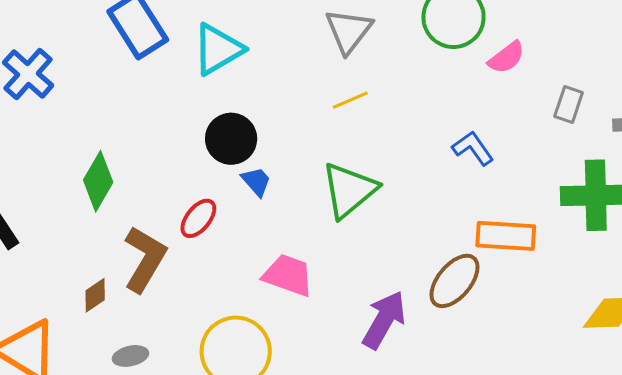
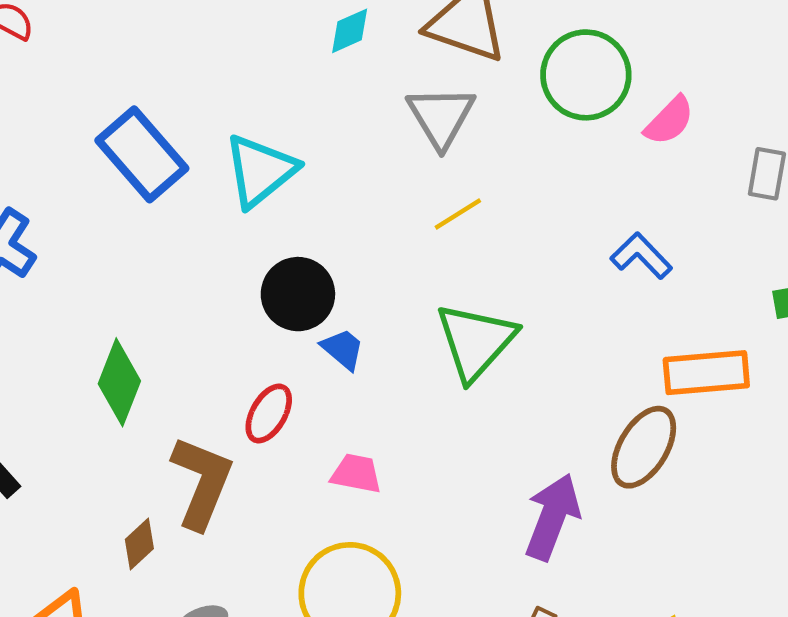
pink trapezoid: (288, 275) -> (356, 474), moved, size x0.7

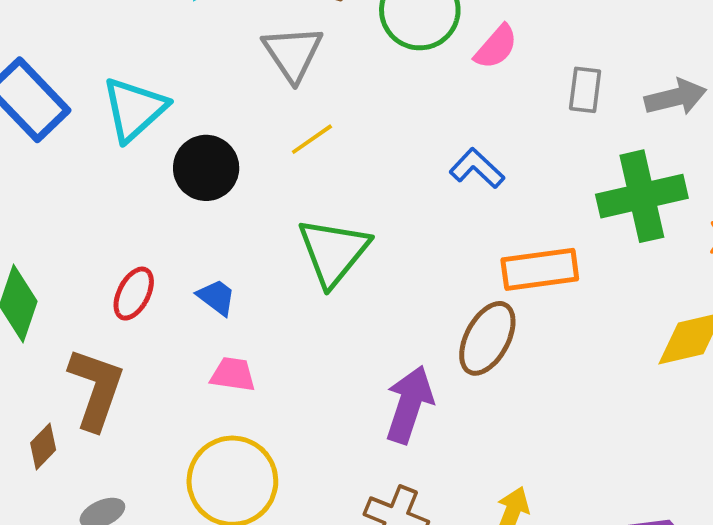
black circle: (298, 294) -> (206, 168), moved
blue trapezoid: (343, 349) -> (216, 297), moved
red ellipse: (269, 413) -> (134, 294), moved

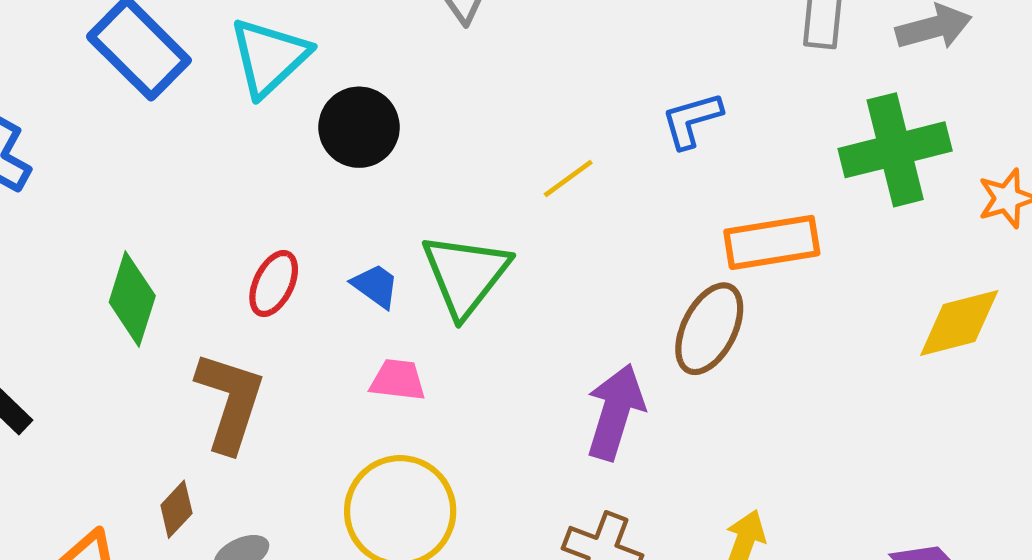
yellow line: (312, 139) -> (568, 178), moved
blue L-shape: (477, 168) -> (692, 120), turned -58
green triangle: (333, 252) -> (466, 275), moved
brown diamond: (43, 446) -> (176, 509), moved

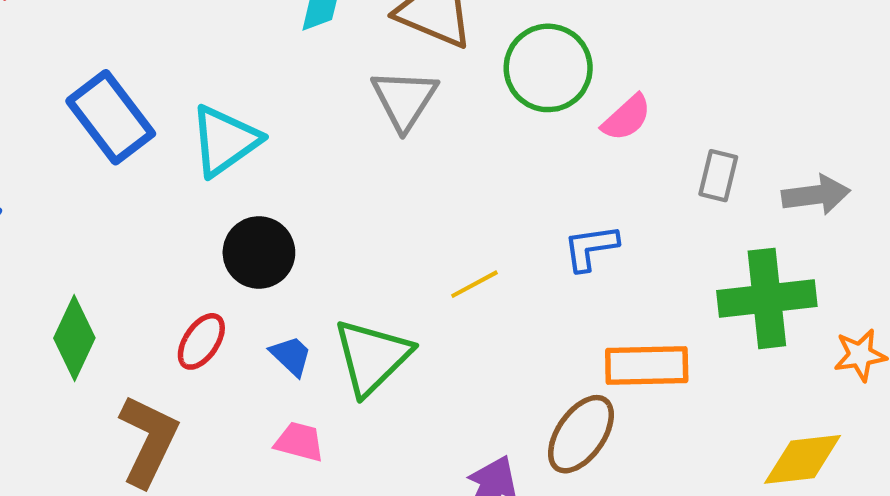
black circle: (359, 127) -> (259, 252), moved

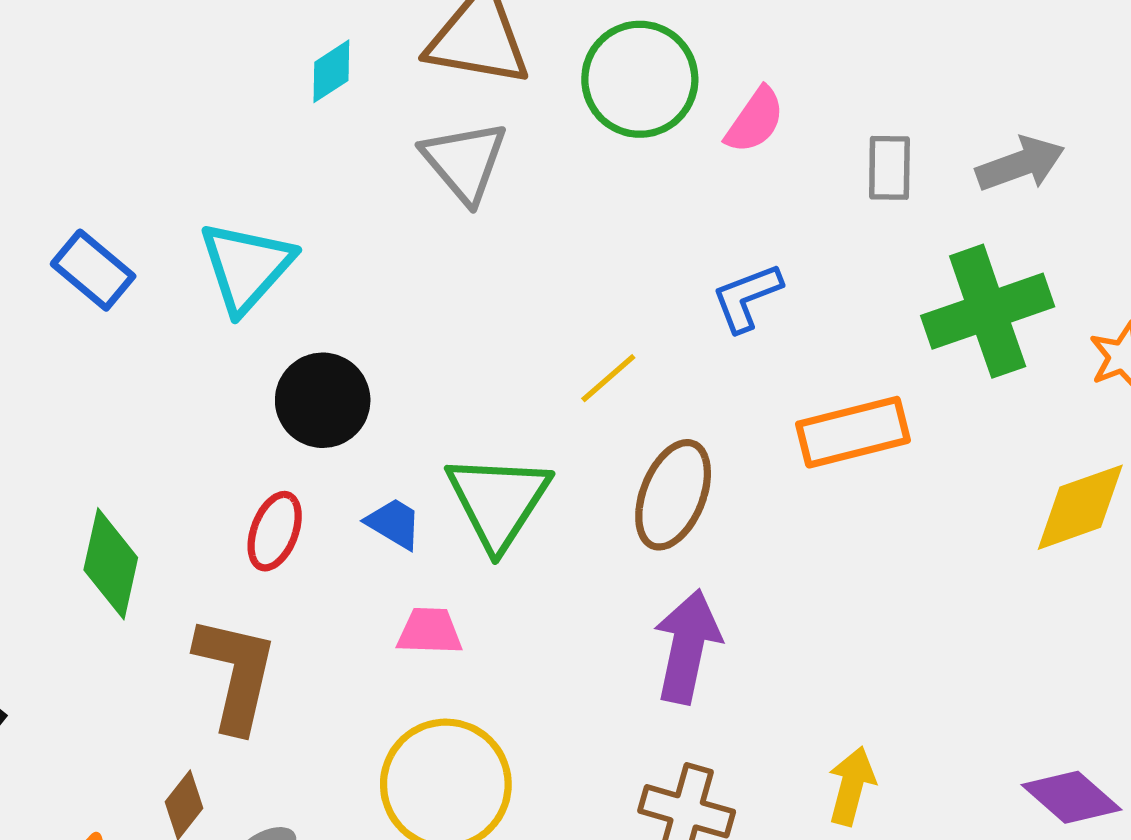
blue rectangle: (111, 117) -> (93, 270), size x0.7
brown ellipse: (581, 434) -> (673, 495), moved

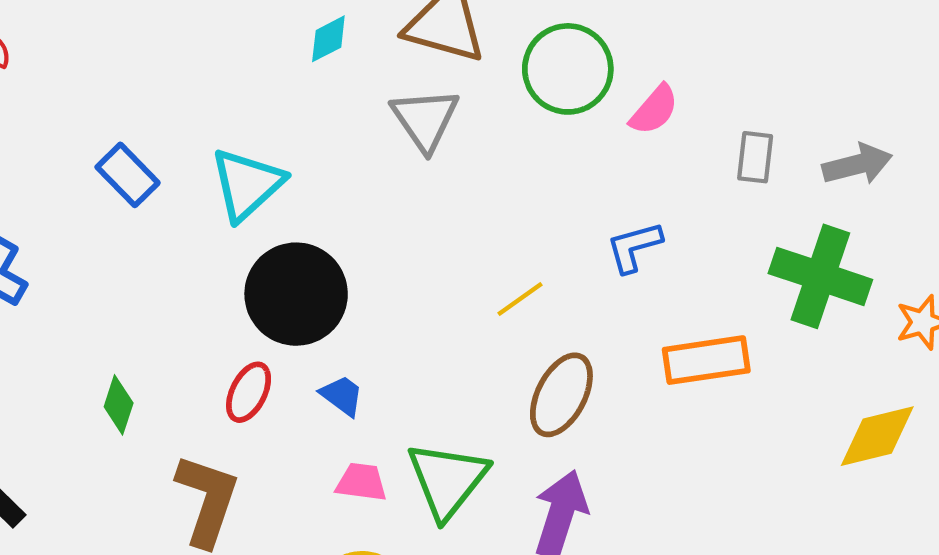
green cross: (988, 311) -> (820, 276), turned 32
black circle: (323, 400) -> (296, 294), size x1.4
green triangle: (498, 501) -> (447, 480), moved
green diamond: (111, 564) -> (119, 405), size x0.7

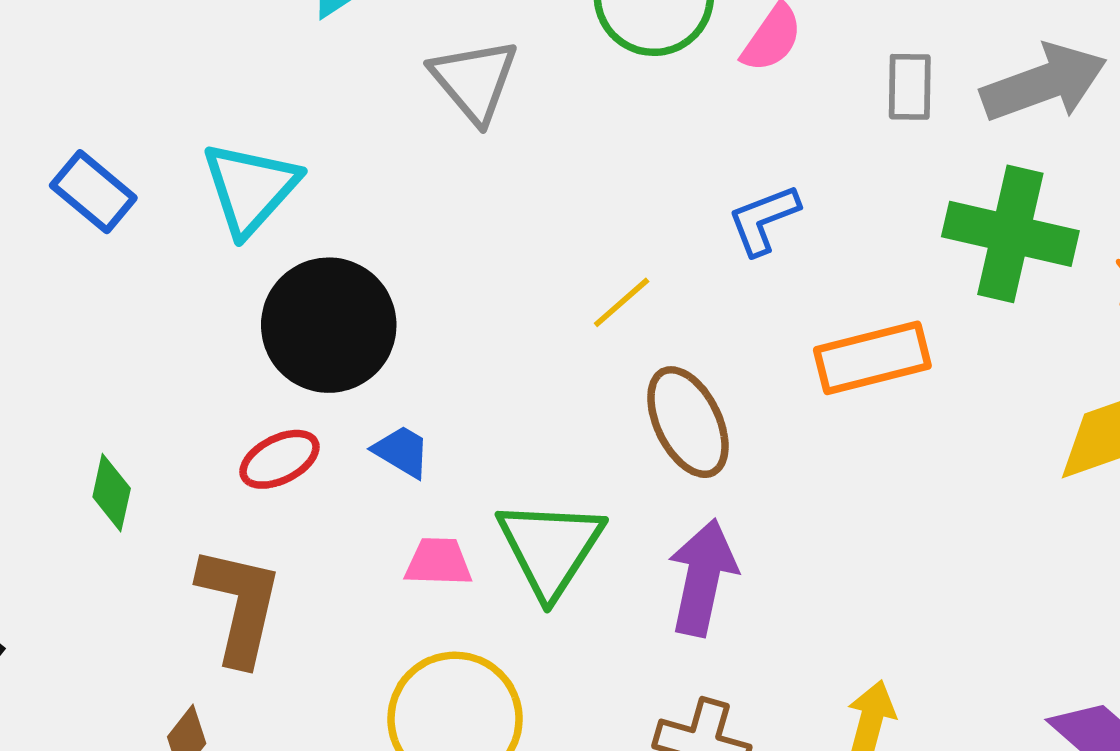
gray arrow: (857, 164) -> (1044, 83), size x1.4
red ellipse: (249, 392) -> (279, 459), turned 42
brown ellipse: (561, 395) -> (688, 422), turned -48

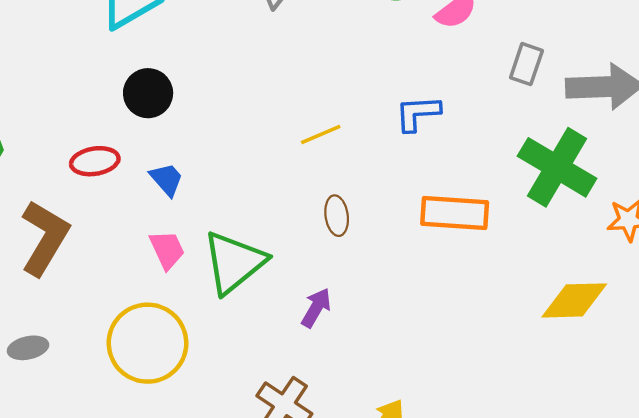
black circle: (329, 325) -> (148, 93), size x0.6
brown ellipse: (688, 422) -> (337, 216), size x0.6
pink trapezoid: (438, 562) -> (167, 250), turned 45
purple arrow: (702, 578) -> (316, 308), size x0.6

